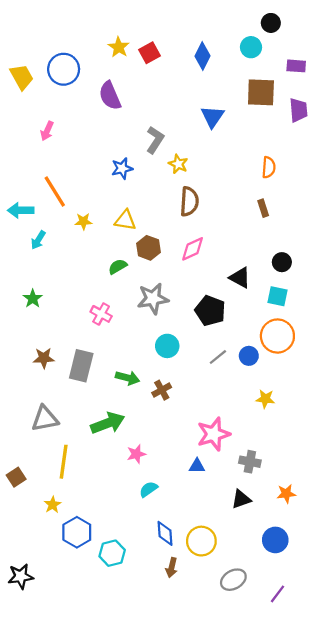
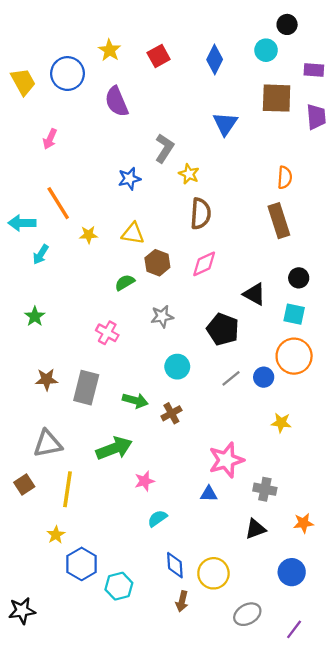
yellow star: (119, 47) -> (110, 50), moved
brown rectangle: (263, 208) -> (279, 221), size x1.8
gray star: (153, 299) -> (162, 316), size x0.7
brown square: (16, 477) -> (24, 485), moved

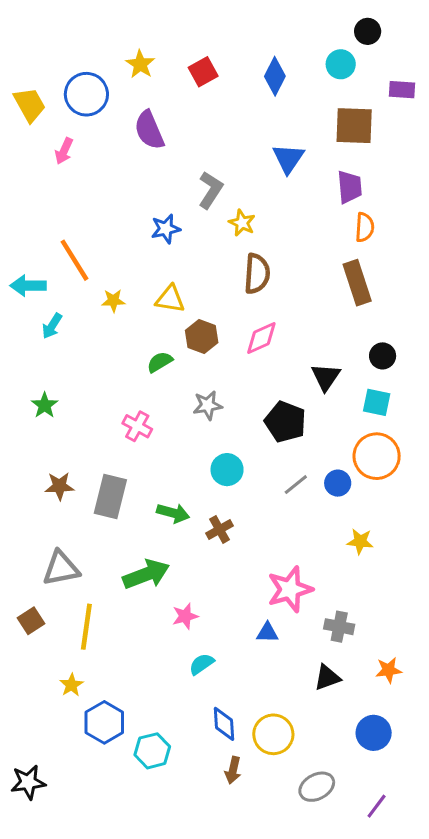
purple trapezoid: (316, 117) -> (350, 187), moved
pink arrow: (50, 139) -> (64, 151), moved
black triangle: (254, 294) -> (326, 377), turned 35

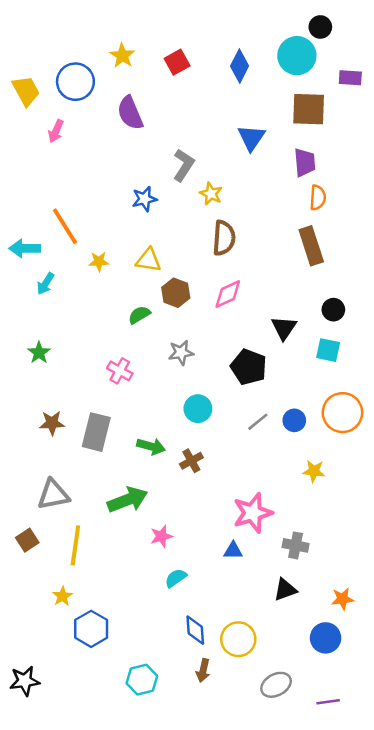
cyan circle: (341, 64) -> (297, 56), size x1.5
orange circle: (377, 456) -> (342, 413), moved
orange star: (389, 670) -> (342, 599), moved
cyan hexagon: (152, 751) -> (142, 680), moved
purple line: (377, 806) -> (328, 702), turned 45

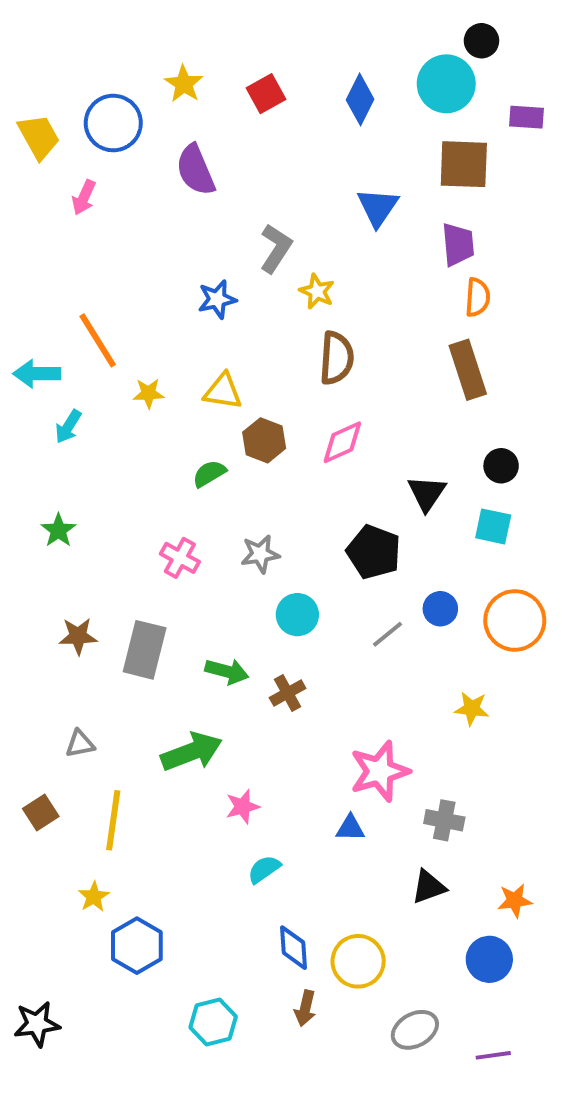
gray star: (181, 353) -> (260, 554), moved
blue circle: (294, 420) -> (440, 609), moved
gray triangle: (53, 495) -> (80, 744), size x0.6

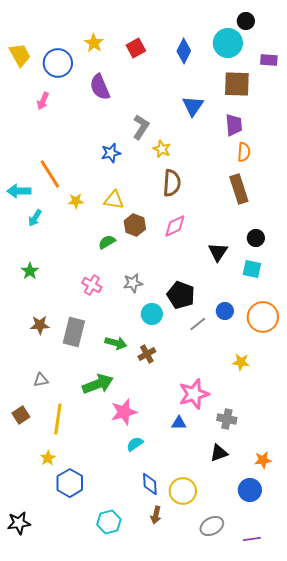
yellow trapezoid: (39, 137) -> (20, 55), moved
black pentagon: (374, 552) -> (181, 295), moved
pink star: (243, 807) -> (124, 412), size x1.5

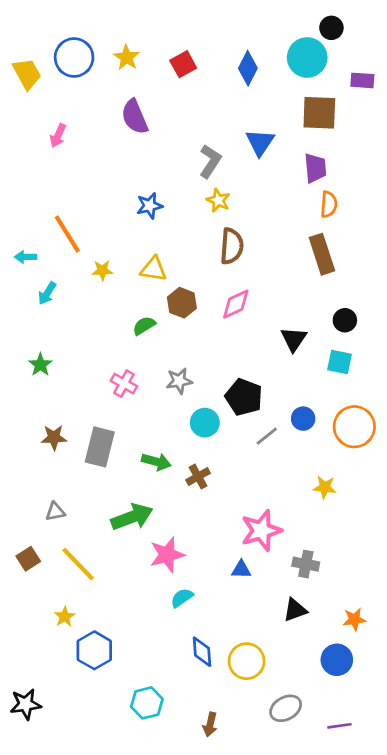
blue circle: (58, 63) -> (74, 57), moved
gray L-shape: (141, 127) -> (210, 161), moved
cyan arrow: (19, 191) -> (26, 257), size x0.7
yellow line: (58, 419) -> (78, 564), turned -52
brown arrow: (156, 515) -> (210, 724), moved

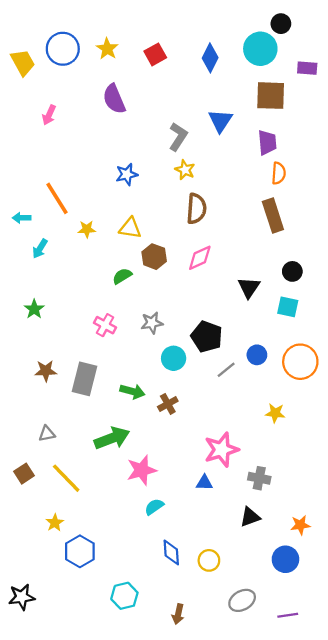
yellow circle: (247, 661) -> (209, 560), size x0.7

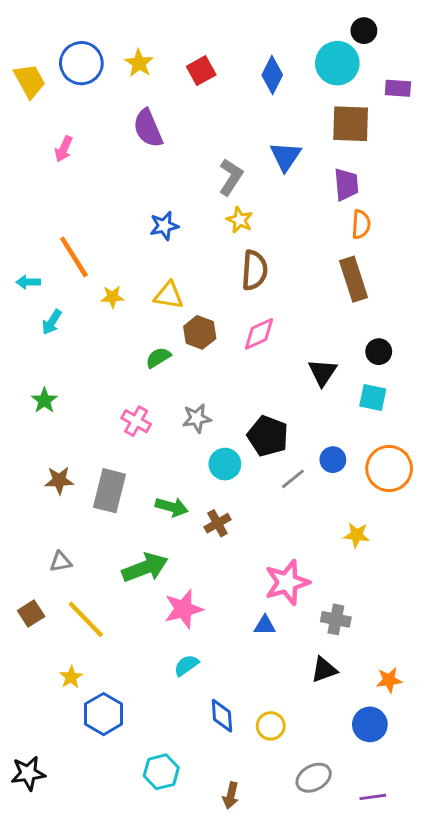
cyan semicircle: (154, 507) -> (186, 665), moved

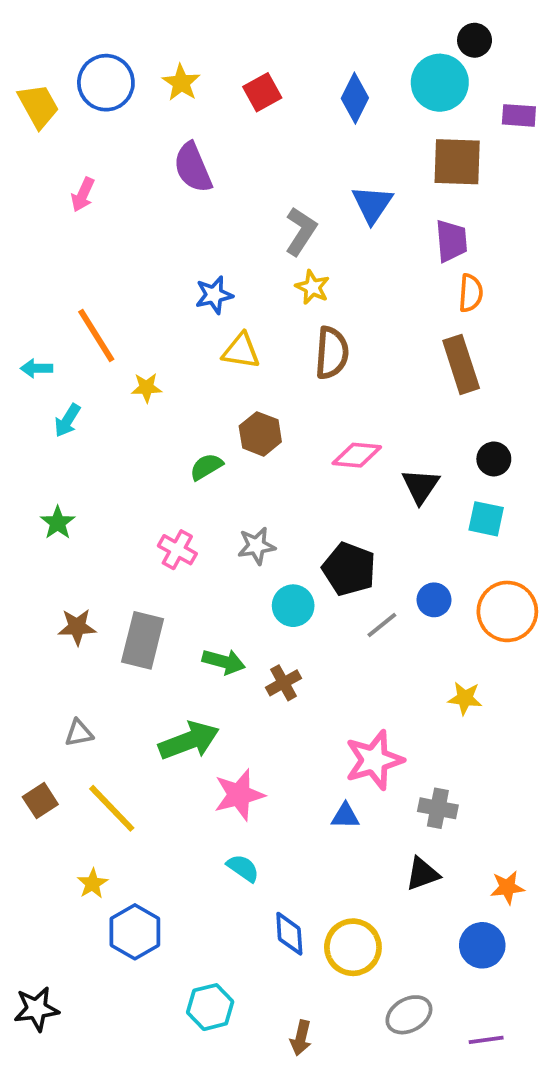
yellow triangle: (169, 295) -> (241, 351), moved
pink diamond: (259, 334) -> (357, 455), moved, turned 30
cyan semicircle: (186, 665) -> (243, 868), turned 70
yellow circle: (271, 726) -> (353, 947), size x1.5

